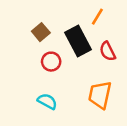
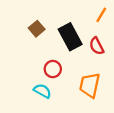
orange line: (97, 17) -> (101, 15), moved
red circle: (51, 62) -> (53, 69), moved

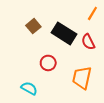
black rectangle: (70, 37) -> (64, 33), turned -30
cyan semicircle: (42, 91) -> (29, 88), moved

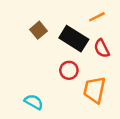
orange line: (92, 13) -> (97, 17), moved, turned 32
red circle: (48, 63) -> (69, 70), moved

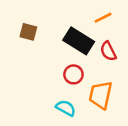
brown square: (39, 30) -> (28, 32), moved, turned -35
cyan semicircle: (34, 102) -> (66, 108), moved

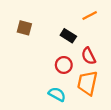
black rectangle: (79, 41) -> (68, 36), size x0.6
red semicircle: (108, 51) -> (89, 56), moved

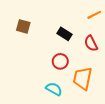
orange line: (90, 15) -> (94, 15), moved
red semicircle: (89, 56) -> (91, 43), moved

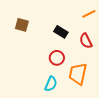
cyan semicircle: (54, 89) -> (51, 84), turned 84

